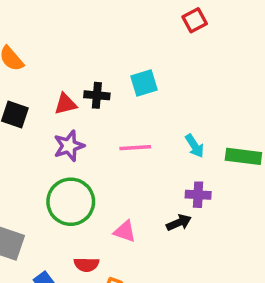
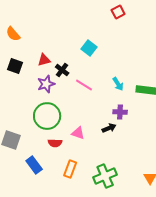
cyan square: (144, 83) -> (89, 48), turned -35
black cross: (97, 95) -> (62, 70), moved, turned 32
pink line: (135, 148) -> (84, 85), turned 36
red semicircle: (86, 265) -> (55, 143), moved

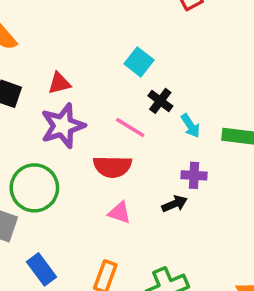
black cross: (62, 70) -> (160, 101), moved
purple star: (46, 84) -> (63, 126), size x1.4
green circle: (47, 116) -> (34, 188), moved
red semicircle: (55, 143) -> (112, 167), moved, size x1.5

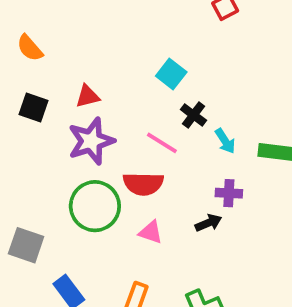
green circle: (34, 188) -> (95, 206), moved

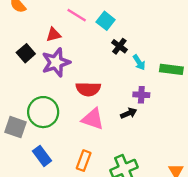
black square: (33, 108) -> (26, 53), moved, turned 30
pink line: (162, 143) -> (77, 15), moved
green circle: (95, 206) -> (43, 112), moved
pink triangle: (151, 232) -> (93, 119), size x1.5

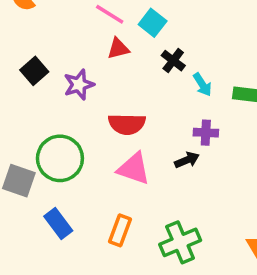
red triangle: (54, 35) -> (118, 49), moved
purple star: (56, 62) -> (79, 85), size x0.7

